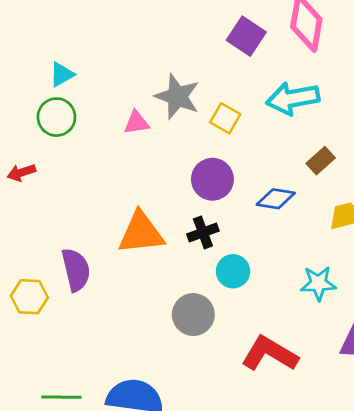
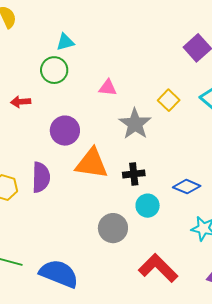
gray star: (177, 97) -> (135, 124), moved
purple circle: (212, 179) -> (65, 131), moved
blue diamond: (276, 199) -> (187, 187), moved

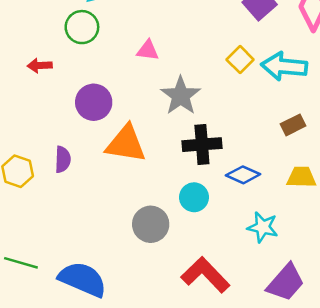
yellow square: (169, 100) -> (240, 60), moved
black cross: (134, 174) -> (202, 145), moved, size x1.4
purple semicircle: (41, 177) -> (63, 159), size x0.7

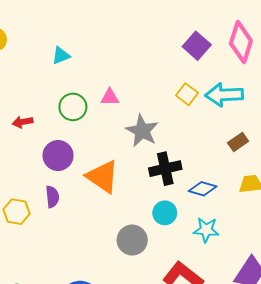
green circle: (82, 27) -> (73, 107), moved
purple circle: (94, 102) -> (58, 156), moved
orange triangle: (126, 144) -> (103, 177), turned 33
cyan star: (263, 227) -> (206, 230), moved

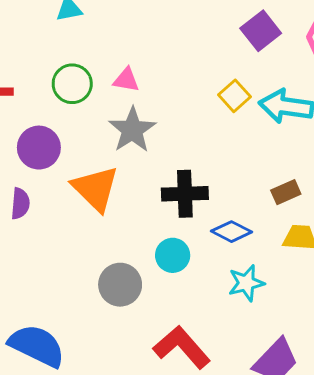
gray star: (142, 131) -> (132, 130), moved
brown rectangle: (238, 142) -> (286, 192), moved
cyan star: (206, 230) -> (246, 283), moved, turned -30

